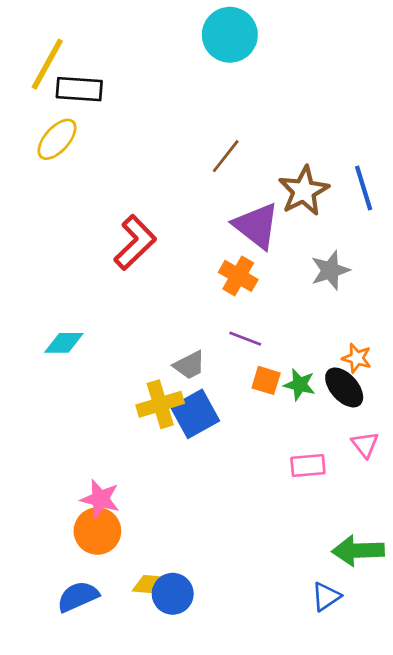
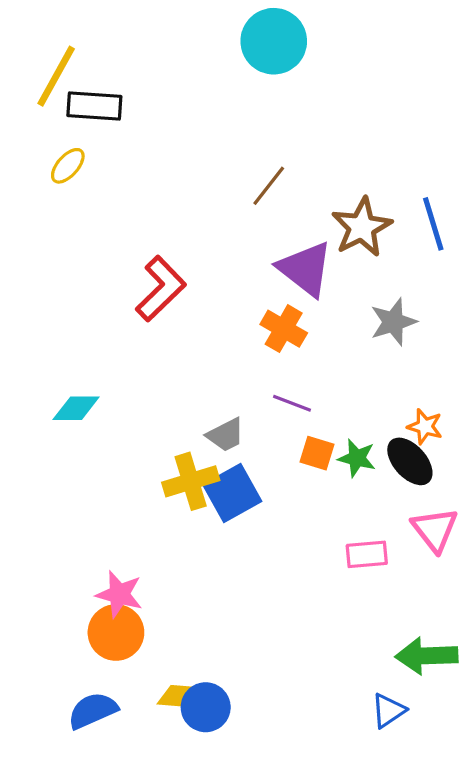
yellow ellipse: (57, 139) -> (68, 166), size x0.7
pink triangle: (365, 445) -> (435, 530), size x1.4

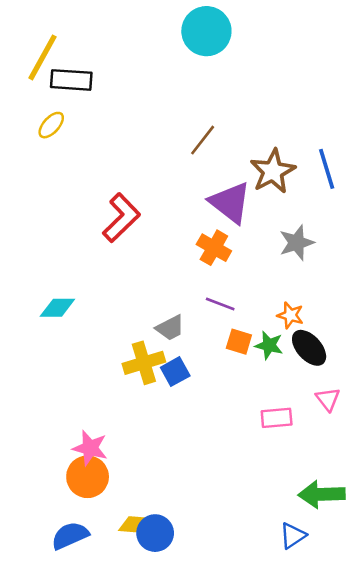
orange star: (425, 427) -> (290, 315), moved
blue square: (232, 493) -> (175, 372), size x0.7
pink triangle: (435, 530) -> (328, 399), size x0.7

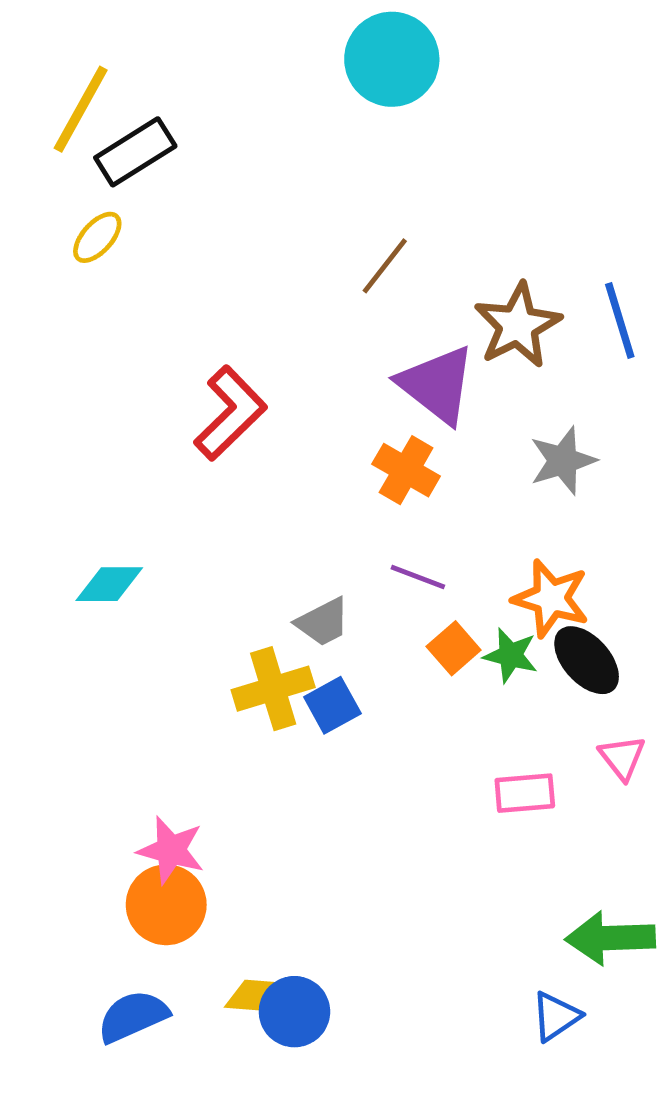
black rectangle: (71, 80) -> (135, 152), turned -36
orange star: (290, 315) -> (551, 598), size x1.5
orange square: (239, 342) -> (454, 648), turned 32

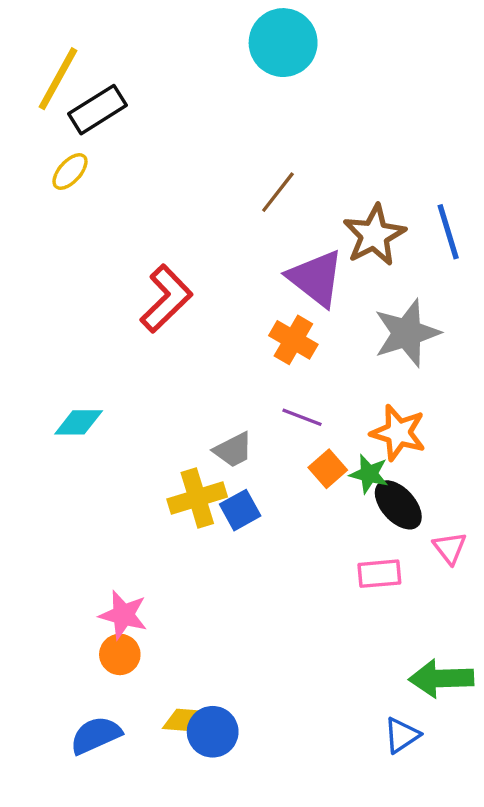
gray star: (563, 461) -> (407, 333), size x1.4
black ellipse: (587, 660) -> (398, 505), moved
orange circle: (166, 905) -> (120, 654), size x0.7

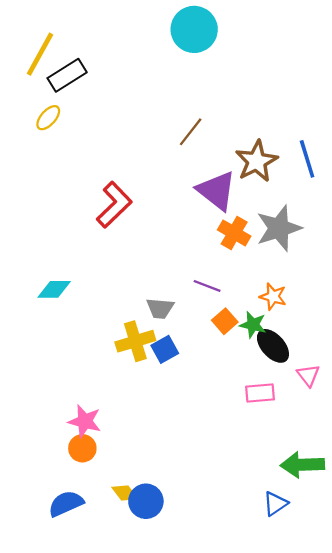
orange cross: (293, 340) -> (234, 233), moved
orange star: (398, 433) -> (273, 297), size x0.7
gray trapezoid: (233, 450) -> (160, 308), turned 32
yellow diamond: (182, 720) -> (125, 493), turned 48

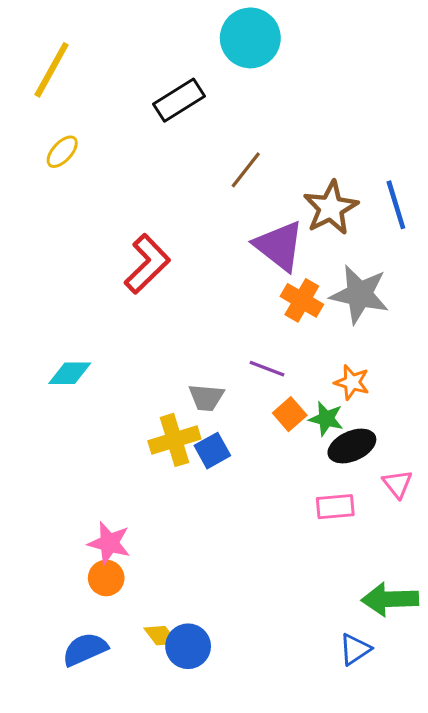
black rectangle: (67, 75) -> (179, 100), moved
gray star: (279, 228) -> (360, 294), turned 30
black ellipse: (273, 346) -> (352, 446), turned -72

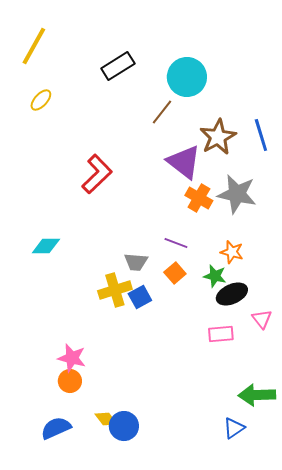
cyan circle: (250, 38) -> (187, 77), moved
orange square: (290, 414) -> (175, 273), moved

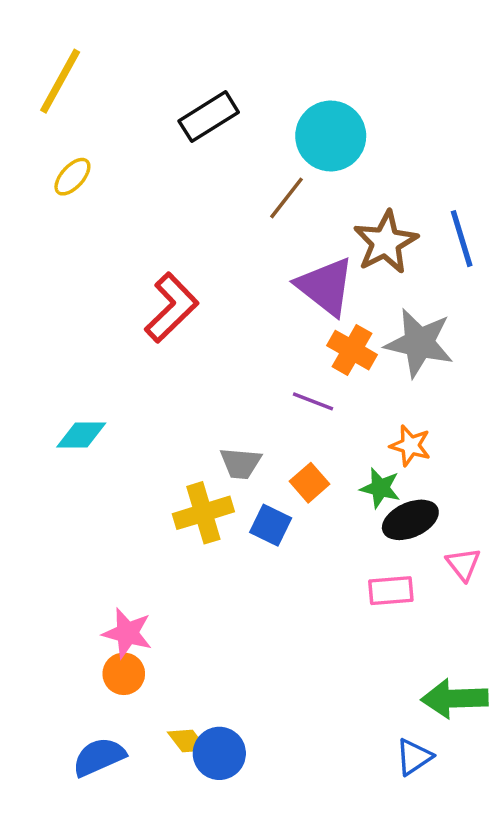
purple line: (176, 243) -> (313, 401), moved
blue square: (140, 297) -> (271, 525), moved, turned -35

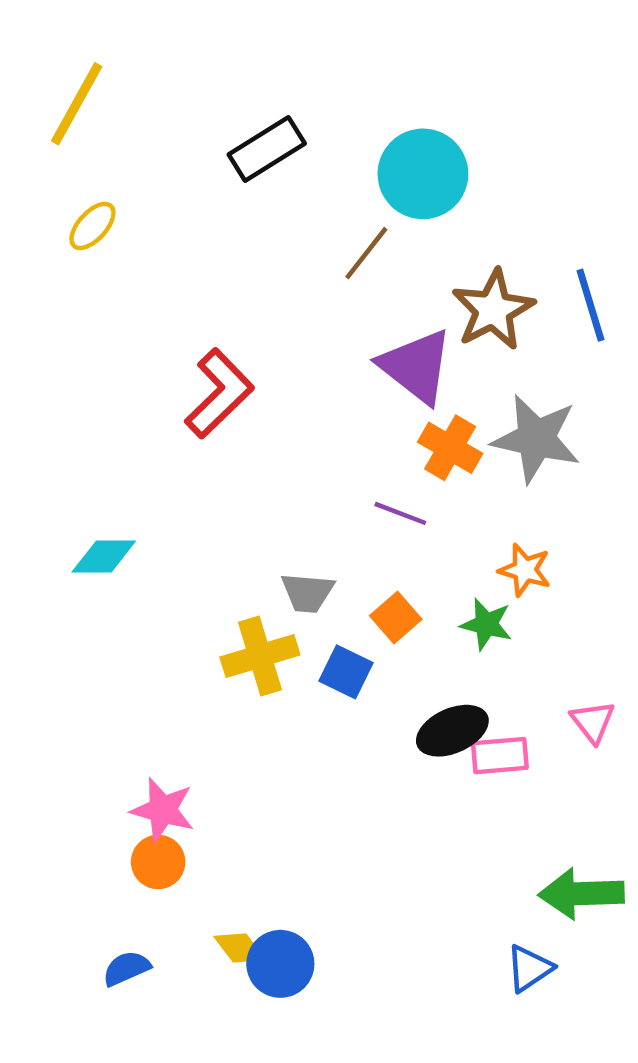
black ellipse: (410, 520) -> (452, 731), moved
blue semicircle: (99, 757) -> (126, 968), size x0.7

